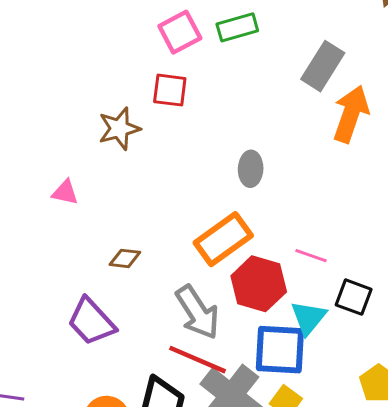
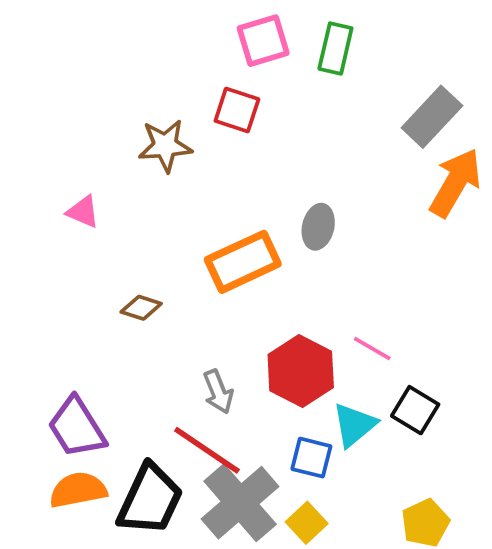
green rectangle: (237, 27) -> (335, 48), turned -72
orange rectangle: (223, 239) -> (243, 262), moved
gray arrow: (197, 312) -> (218, 392), size x0.6
purple trapezoid: (91, 322) -> (77, 428), moved
blue square: (280, 350) -> (311, 458), size x0.6

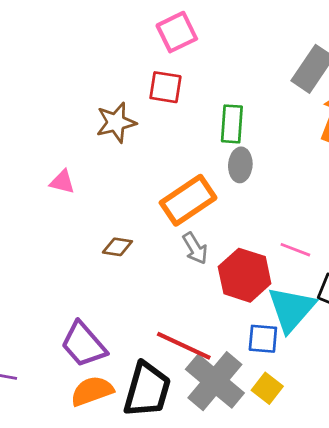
green rectangle: (335, 48) -> (232, 124), moved
gray arrow: (218, 392) -> (195, 248), moved
cyan triangle: (354, 425) -> (291, 309), size x1.4

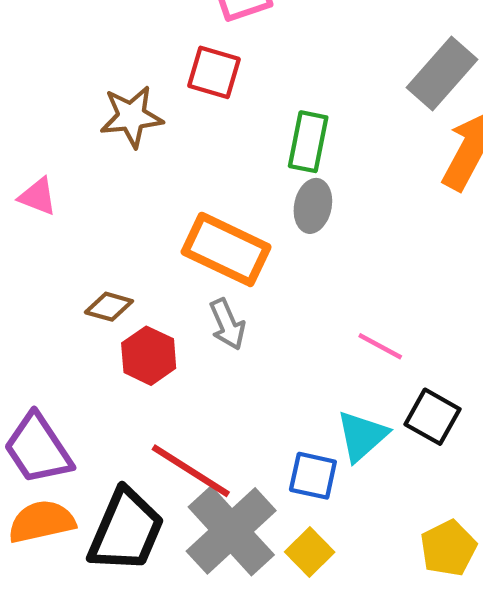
orange rectangle: (188, 200) -> (226, 249), turned 52
red hexagon: (245, 275) -> (149, 356), moved, size x0.7
cyan triangle: (291, 309) -> (362, 436), size x0.7

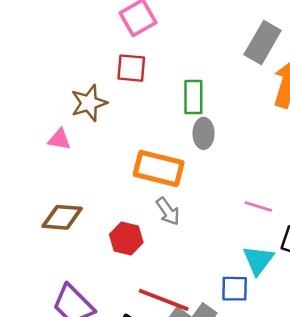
pink triangle: (38, 196) -> (59, 139), moved
brown diamond: (109, 307) -> (62, 217), moved, size x1.5

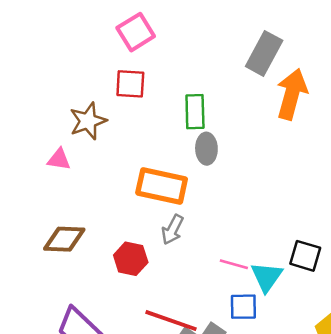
pink line: (258, 206) -> (234, 264), moved
gray arrow: (168, 211) -> (172, 230), turned 64

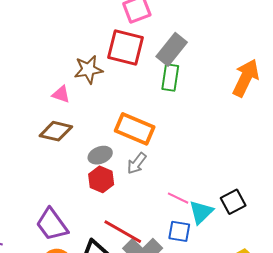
gray rectangle: (264, 53) -> (172, 49), moved
red square: (130, 84) -> (125, 48), size x1.5
gray ellipse: (206, 149) -> (100, 155), moved, turned 60
brown diamond: (64, 239) -> (56, 131), moved
black square: (305, 256) -> (233, 202), turned 35

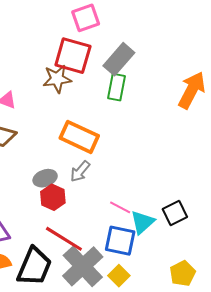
brown star: (88, 69) -> (57, 79), moved
gray ellipse: (100, 155) -> (45, 178), moved
red hexagon: (101, 179) -> (53, 197), moved
blue square: (179, 231) -> (120, 241), size x1.4

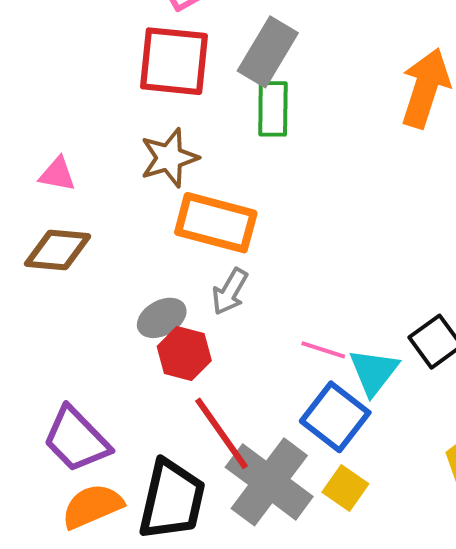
brown star: (57, 79) -> (169, 158), moved
red line: (64, 239) -> (221, 433), turned 33
blue square: (120, 241) -> (335, 417), turned 36

